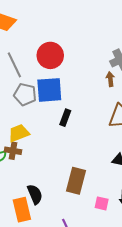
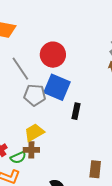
blue square: (49, 90) -> (57, 87), turned 36
brown rectangle: (76, 181) -> (95, 169), size x0.7

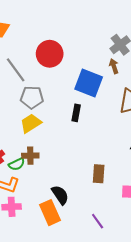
blue square: (57, 87) -> (89, 83), moved
yellow trapezoid: (34, 132) -> (31, 123), moved

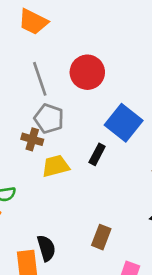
yellow trapezoid: (31, 123) -> (56, 166), moved
brown cross: (30, 156) -> (32, 139), moved

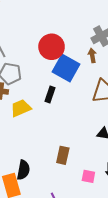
red circle: (87, 72) -> (52, 47), moved
black semicircle: (46, 248) -> (23, 170), turned 36

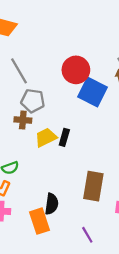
black rectangle: (50, 95) -> (64, 137), moved
brown rectangle: (63, 155) -> (93, 186), size x1.5

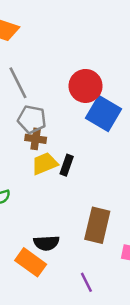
brown cross: (23, 120) -> (36, 139), moved
black semicircle: (52, 204) -> (46, 243), turned 75
orange rectangle: (39, 221) -> (31, 262), turned -40

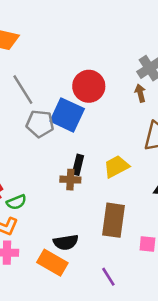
blue square: (103, 113) -> (67, 115), moved
brown cross: (36, 139) -> (70, 180), moved
yellow trapezoid: (45, 164) -> (116, 167), moved

